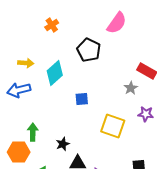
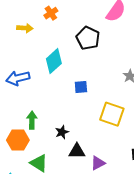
yellow arrow: (26, 63) -> (25, 28), moved

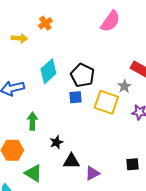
black pentagon: (88, 38) -> (82, 75), moved
yellow square: (112, 114) -> (106, 102), moved
green arrow: (32, 120) -> (32, 121), moved

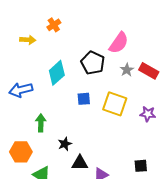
pink semicircle: (110, 21) -> (119, 43), moved
black pentagon: (82, 75) -> (93, 63), moved
gray star: (124, 86) -> (127, 70), moved

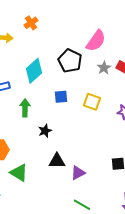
yellow square: (115, 104) -> (92, 102), size x0.7
green arrow: (41, 123) -> (25, 108), moved
black star: (65, 144) -> (45, 131), moved

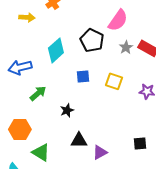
green arrow: (25, 108) -> (38, 93), moved, turned 48

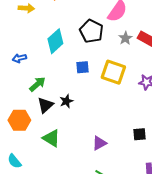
blue arrow: (20, 67) -> (19, 58), size x0.6
yellow square: (114, 81) -> (113, 72), size x1.4
black triangle: (79, 140) -> (45, 105), moved, turned -42
green triangle: (41, 152) -> (51, 138), moved

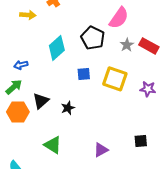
green arrow: (37, 84) -> (14, 87), moved
black triangle: (45, 105) -> (41, 101), moved
orange hexagon: (19, 120) -> (18, 112), moved

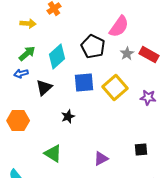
blue square: (84, 74) -> (84, 83), size x1.5
yellow square: (115, 79) -> (115, 88), turned 30
green arrow: (14, 87) -> (27, 54), moved
black triangle: (41, 101) -> (44, 88), moved

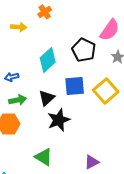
green arrow: (27, 54) -> (18, 100), moved, turned 30
black triangle: (44, 88) -> (47, 98), moved
black star: (68, 117) -> (59, 120), size x1.6

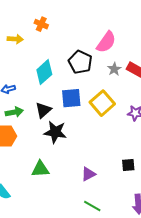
orange cross: (45, 12) -> (41, 24), turned -32
black star: (59, 120) -> (55, 132), turned 30
green triangle: (44, 157) -> (40, 169), turned -36

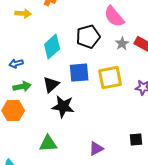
pink semicircle: (106, 42) -> (114, 17), turned 105
black pentagon: (80, 62) -> (88, 37), turned 30
yellow square: (102, 103) -> (110, 78), turned 30

